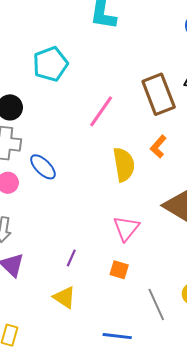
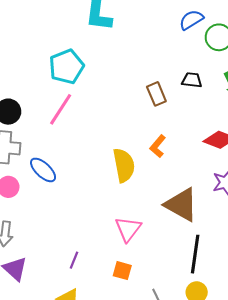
cyan pentagon: (50, 64) -> (67, 67), moved
brown rectangle: (159, 94) -> (156, 94), size x0.6
pink line: (101, 111) -> (61, 109), moved

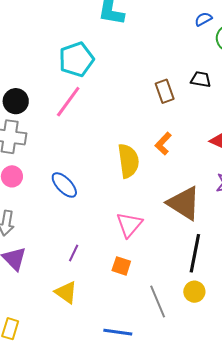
blue semicircle: (191, 20) -> (203, 19), size x0.7
blue ellipse: (43, 170) -> (64, 185), moved

